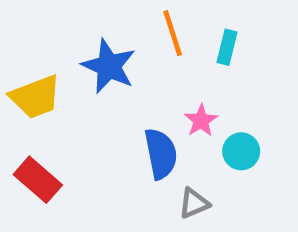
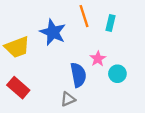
gray triangle: (194, 203) -> (68, 99), moved

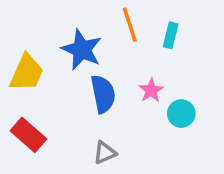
yellow trapezoid: (17, 47) -> (27, 73), turned -45
blue semicircle: (78, 75) -> (103, 94), moved

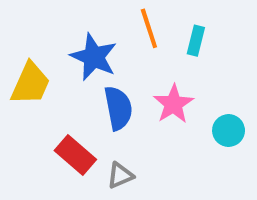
pink star: (151, 90) -> (173, 104), size x1.4
cyan circle: (181, 114) -> (229, 131), moved
red rectangle: (28, 135) -> (75, 155), moved

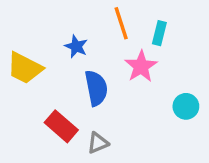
blue star: (94, 57) -> (76, 46), size x0.6
yellow trapezoid: (30, 84) -> (25, 68), turned 93
pink star: (173, 104) -> (141, 66), moved

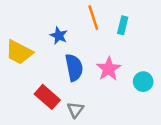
pink star: (141, 66) -> (109, 69), moved
gray triangle: (98, 143) -> (75, 110), turned -30

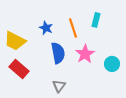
orange line: (93, 18) -> (73, 28), moved
red rectangle: (47, 97) -> (19, 69), moved

